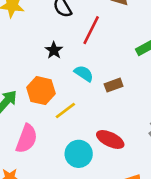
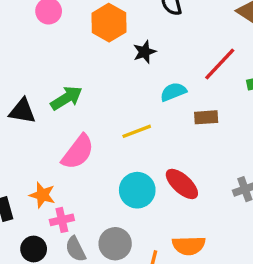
red line: (91, 30) -> (220, 64), moved
cyan semicircle: (84, 73) -> (173, 92), turned -72
orange hexagon: (41, 91) -> (109, 23), moved

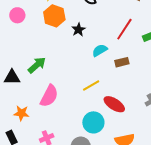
yellow line: (137, 131) -> (91, 85), moved
cyan circle: (137, 190) -> (93, 122), moved
orange star: (42, 195) -> (21, 113), moved

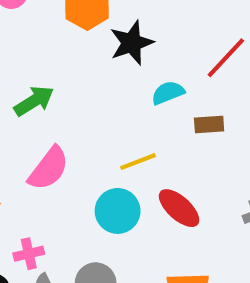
black star: (78, 30) -> (132, 43), size x1.5
cyan circle: (93, 122) -> (118, 211), moved

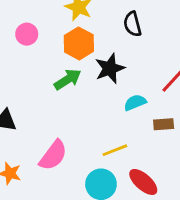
green arrow: (34, 101) -> (68, 79), moved

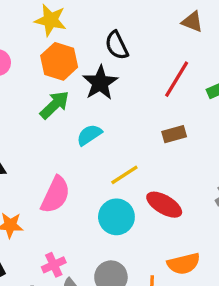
black semicircle: (132, 24) -> (117, 45), moved
cyan semicircle: (135, 103) -> (89, 135), moved

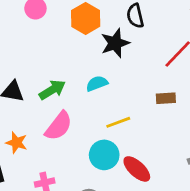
green arrow: (55, 105) -> (52, 90), moved
red ellipse: (164, 205) -> (137, 169), moved

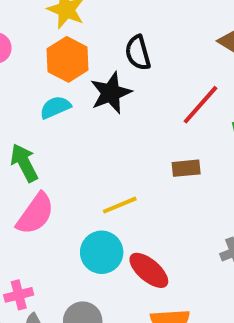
cyan semicircle: (97, 84) -> (55, 107), moved
green arrow: (52, 90) -> (24, 163), turned -84

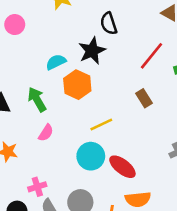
orange hexagon: (68, 59) -> (77, 85), moved
brown rectangle: (186, 168) -> (144, 98), turned 66
pink semicircle: (35, 214) -> (46, 133), size x0.6

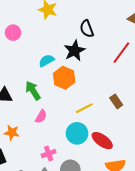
brown rectangle: (144, 98) -> (116, 101), moved
pink cross: (37, 187) -> (49, 154), moved

